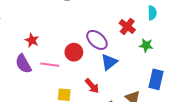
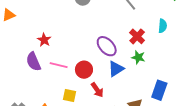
green star: (146, 45) -> (138, 57), moved
red circle: (74, 52) -> (84, 70), moved

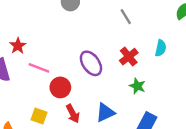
green star: (138, 57) -> (137, 86), moved
pink line: (59, 65) -> (39, 68), moved
blue triangle: (116, 69) -> (105, 112), moved

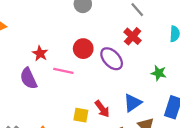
red cross: (129, 57) -> (133, 36), moved
red circle: (60, 87) -> (83, 49), moved
yellow square: (39, 116) -> (81, 115), moved

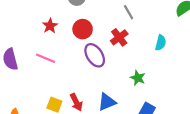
red circle: (83, 49) -> (83, 29), moved
red star: (40, 53) -> (50, 26), moved

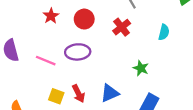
purple ellipse: (95, 55) -> (78, 52), moved, turned -60
pink line: (46, 58) -> (46, 61), moved

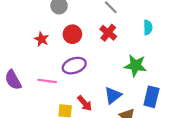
green star: (141, 68) -> (135, 66), size x1.5

